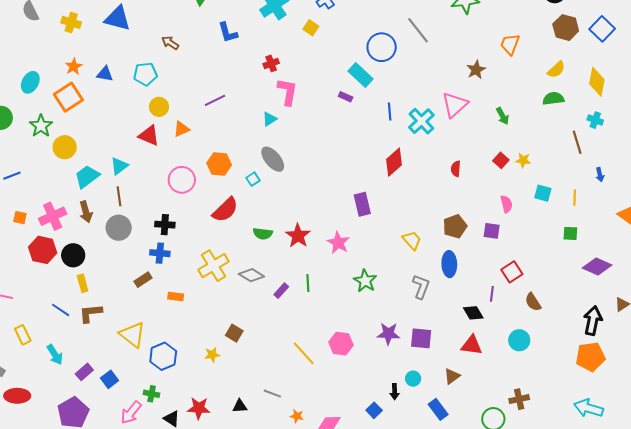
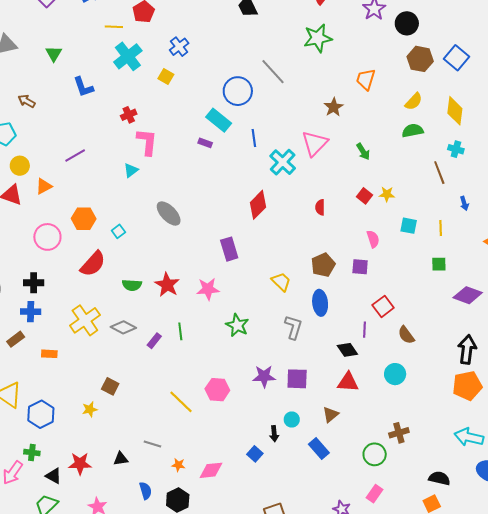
blue line: (390, 112) -> (254, 138), moved
gray ellipse: (273, 159) -> (169, 214), moved
pink star: (338, 243) -> (208, 289), turned -30

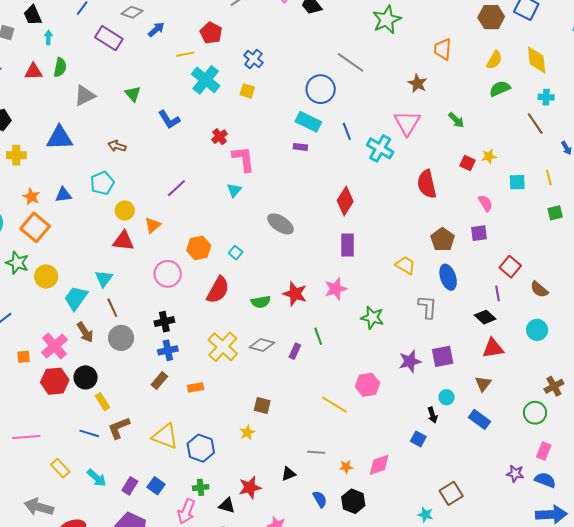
red diamond: (258, 205) -> (345, 201), moved
red semicircle: (320, 207) -> (427, 184), size x1.8
purple rectangle: (229, 249) -> (347, 245), turned 30

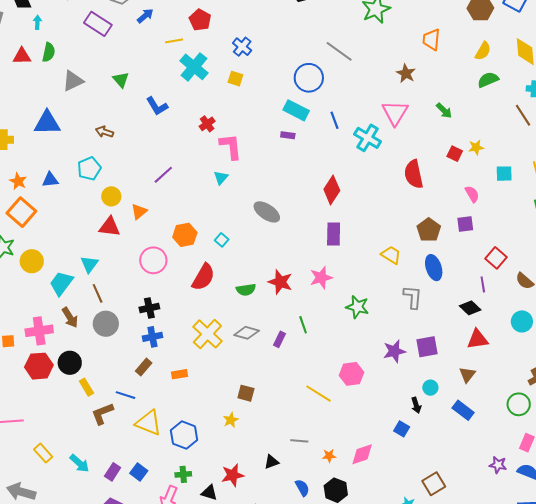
pink cross: (55, 346) -> (39, 331), turned 32
blue line: (89, 433) -> (125, 395), moved

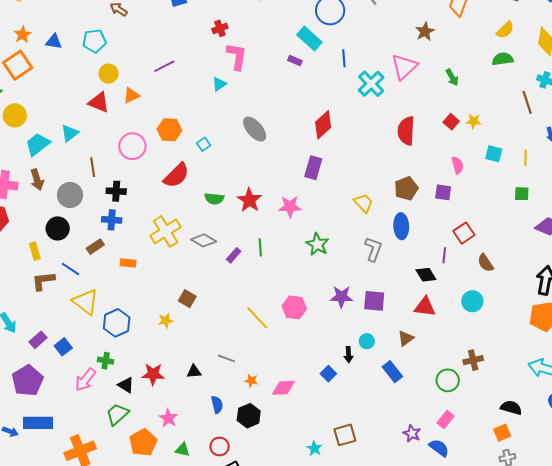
brown line: (98, 293) -> (93, 167), moved
black circle: (70, 363) -> (58, 228), moved

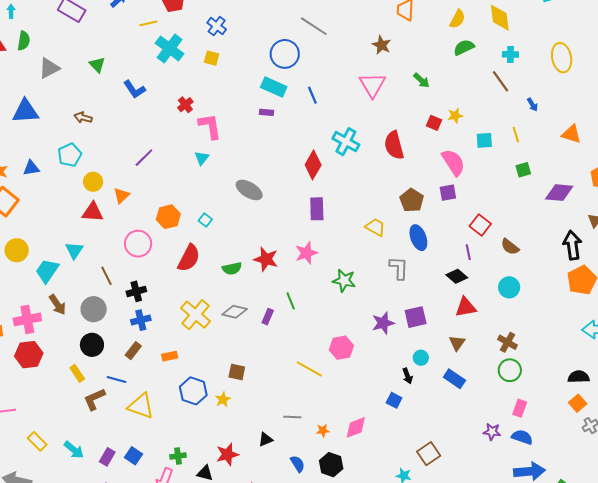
cyan cross: (371, 84) -> (346, 142), moved
pink semicircle: (457, 165) -> (453, 162), size x1.6
blue hexagon: (117, 323) -> (193, 391), moved
brown cross: (473, 360) -> (507, 342), moved, turned -30

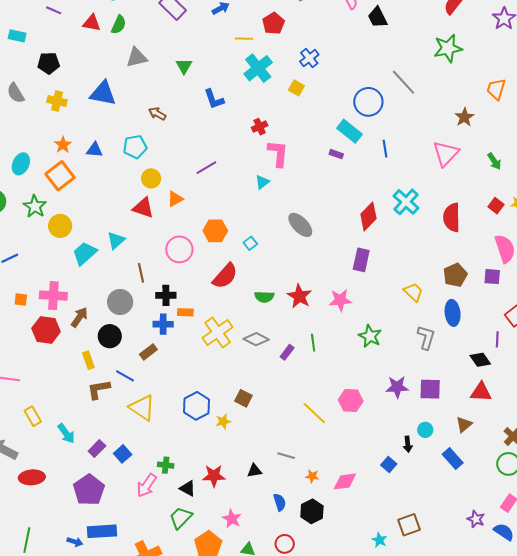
brown arrow: (57, 305) -> (79, 317), moved, turned -125
orange rectangle: (170, 356) -> (185, 312), moved

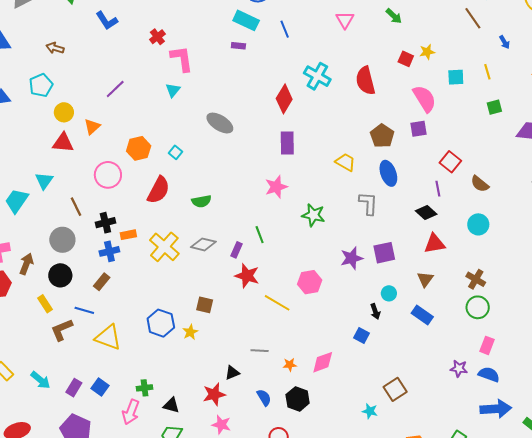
pink triangle: (446, 154) -> (345, 20), size x0.7
red star: (299, 296) -> (247, 276), moved
red star: (214, 476) -> (214, 394), moved

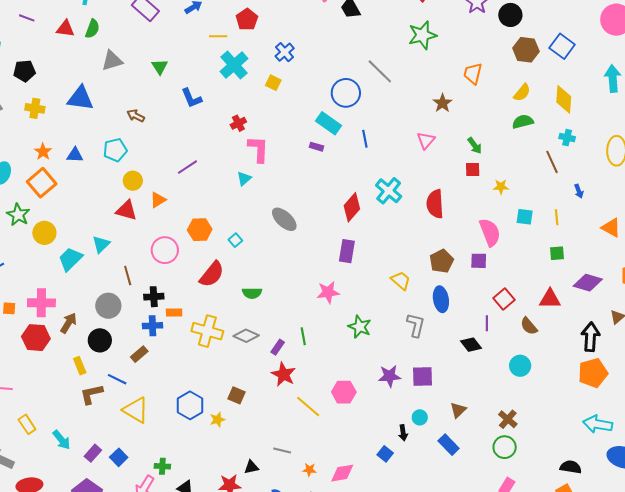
red square: (406, 59) -> (473, 169), moved, turned -35
red triangle: (434, 244) -> (550, 299), moved
yellow cross: (164, 247) -> (207, 331), turned -36

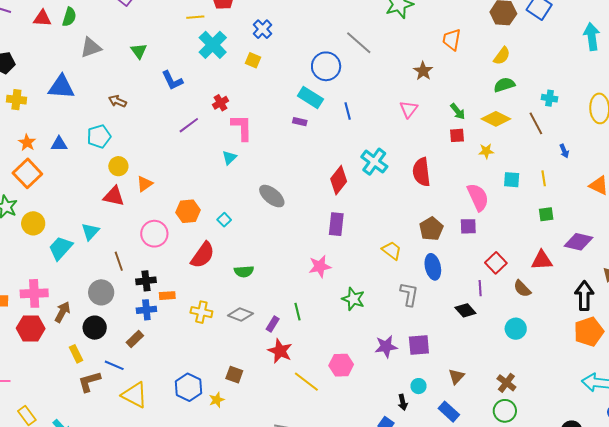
yellow diamond: (564, 99) -> (496, 119), moved, turned -64
purple line: (187, 167) -> (189, 125), moved
yellow cross: (207, 331) -> (201, 312), size x0.7

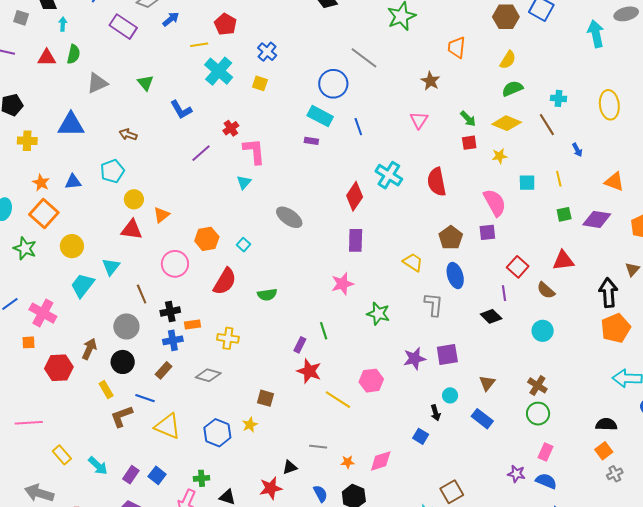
yellow circle: (33, 223) -> (72, 246), moved
purple diamond: (579, 242) -> (597, 219), moved
pink cross: (34, 293) -> (43, 313), moved, turned 36
gray diamond: (240, 315) -> (208, 375), moved
blue hexagon: (188, 387) -> (217, 433), moved

